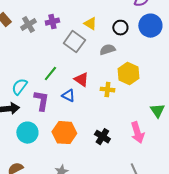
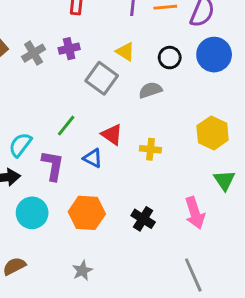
yellow hexagon: (128, 74) -> (213, 133), moved

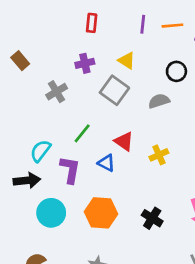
yellow triangle: (125, 52) -> (127, 61), moved
gray cross: (34, 53) -> (57, 92), moved
yellow cross: (150, 149) -> (159, 155), turned -30

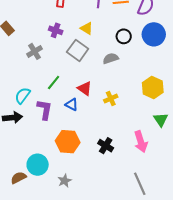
purple cross: (85, 63) -> (56, 30), turned 32
cyan circle: (51, 213) -> (38, 165), moved

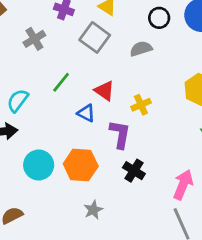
purple L-shape: (45, 110) -> (120, 134), moved
pink arrow: (141, 142) -> (183, 185), moved, turned -140
cyan circle: (38, 165) -> (39, 165), moved
gray star: (65, 181) -> (93, 210), moved

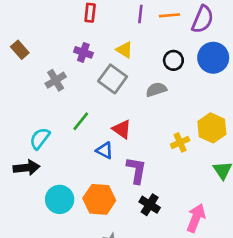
yellow cross: (141, 105) -> (180, 142), moved

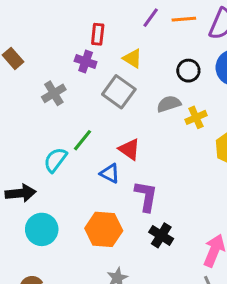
red rectangle: (90, 13) -> (98, 34), moved
purple line: (140, 14) -> (151, 18), turned 30
cyan semicircle: (40, 138) -> (55, 160), moved
yellow cross: (180, 142) -> (196, 117), moved
cyan circle: (60, 199) -> (42, 229), moved

